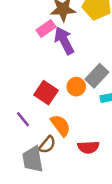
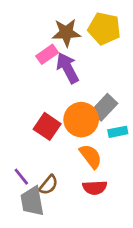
orange circle: (76, 87) -> (81, 120), size x1.6
purple line: (23, 119) -> (21, 177), moved
orange semicircle: (61, 125) -> (91, 156), moved

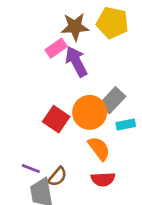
purple line: (21, 177) -> (31, 169), turned -30

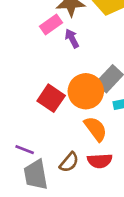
purple arrow: (76, 62) -> (72, 38), size x0.6
brown semicircle: (58, 177) -> (69, 162), moved

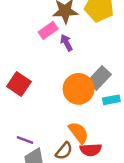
red square: (51, 98) -> (19, 84), moved
orange semicircle: (96, 129) -> (79, 133), moved

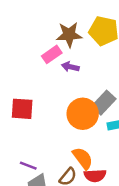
purple arrow: (66, 43) -> (70, 67), turned -49
red square: (19, 84) -> (22, 109), turned -30

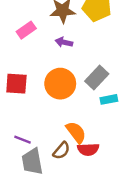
pink rectangle: (52, 54) -> (26, 30), moved
orange circle: (83, 114) -> (60, 84), moved

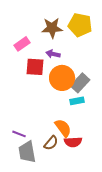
red square: (16, 84) -> (35, 67), moved
orange circle: (60, 84) -> (62, 78), moved
cyan rectangle: (109, 99) -> (77, 101), moved

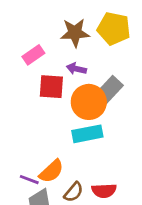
gray rectangle: (80, 83) -> (110, 89), moved
cyan rectangle: (77, 101) -> (87, 134), moved, size x1.5
orange semicircle: (63, 128) -> (51, 171), moved, turned 84

